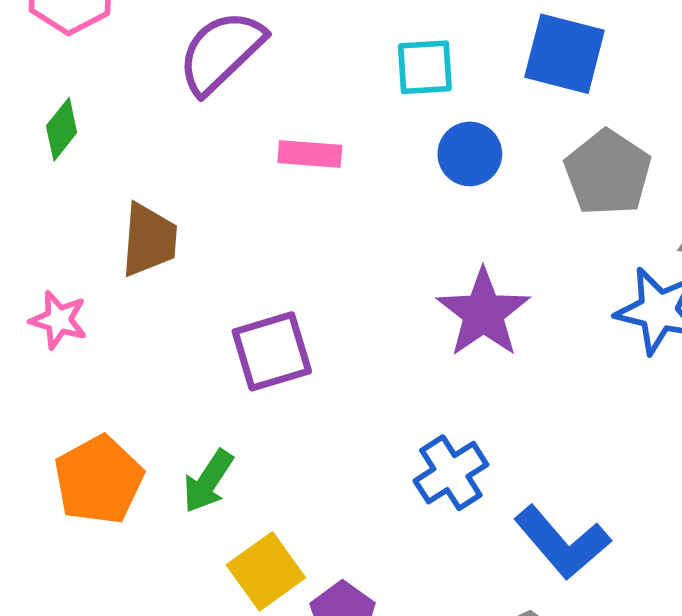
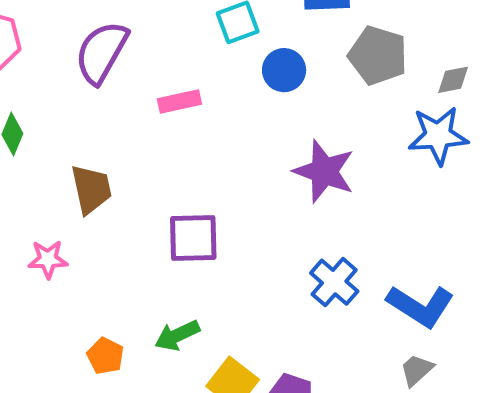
purple square: (272, 351) -> (193, 238), turned 32
orange pentagon: (99, 480) -> (105, 356), size x0.6
green arrow: (208, 481) -> (177, 335), turned 48

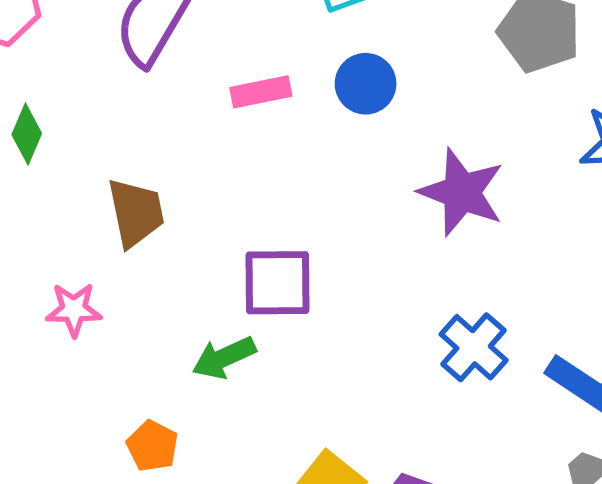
blue circle: (284, 70) -> (366, 84), moved
green arrow: (177, 335) -> (224, 358), moved

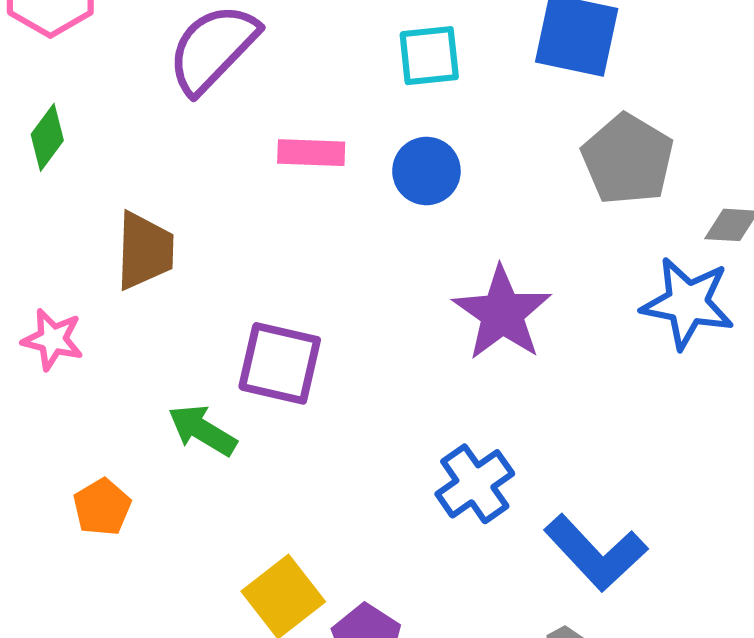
green arrow: (224, 358) -> (202, 430), turned 42

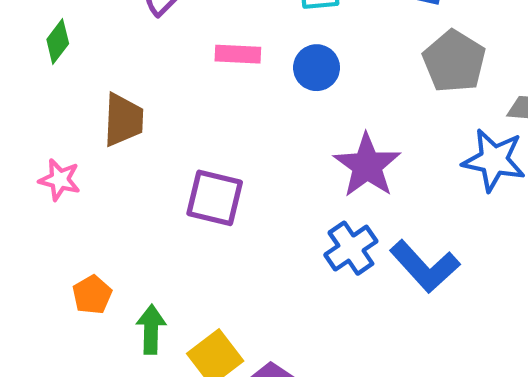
green arrow: (202, 430) -> (151, 329), moved, turned 60
blue cross: (475, 484) -> (351, 248), moved
blue L-shape: (596, 553) -> (425, 266), moved

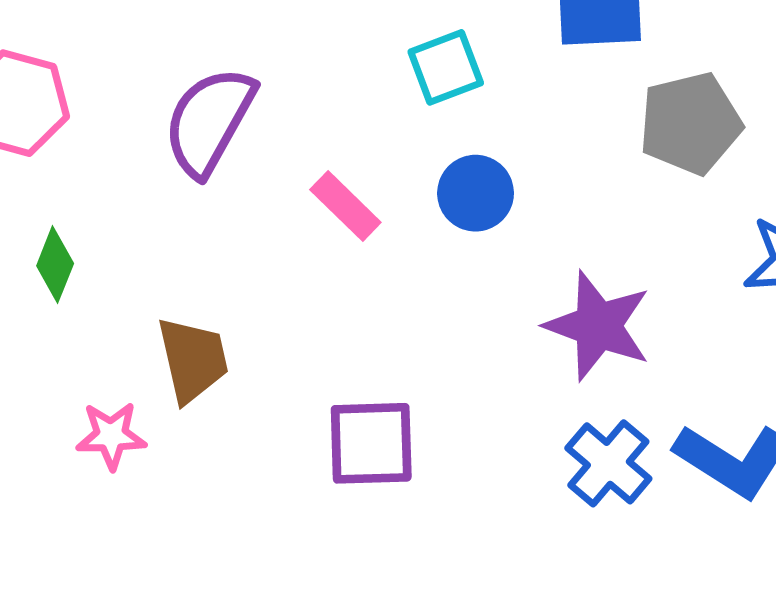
pink rectangle: (238, 54) -> (345, 206), turned 57
gray pentagon: (454, 61) -> (690, 123), turned -30
pink star: (60, 180) -> (111, 436), moved

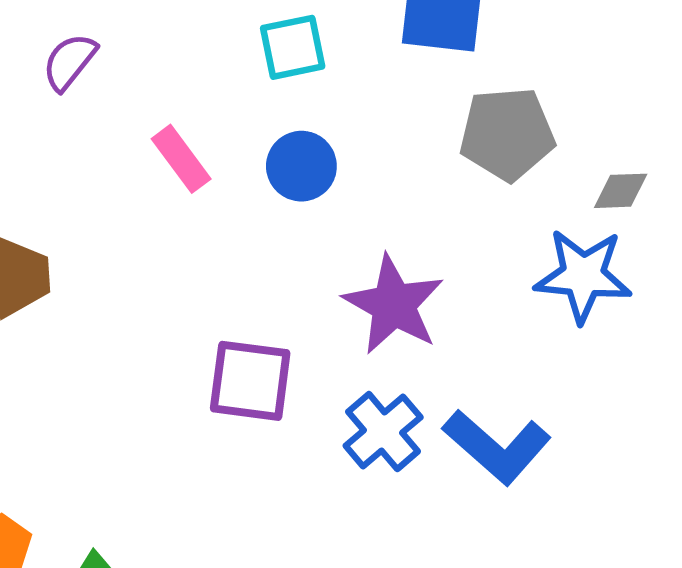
purple semicircle: (209, 121) -> (69, 62), size x0.6
purple square: (371, 443) -> (250, 381), moved

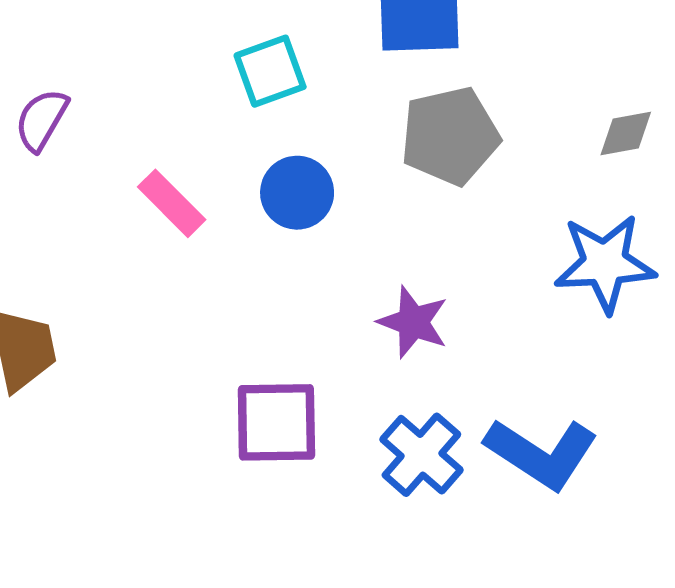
gray pentagon: (507, 134) -> (450, 136), moved
gray diamond: (621, 191) -> (626, 133), moved
purple star: (394, 305) -> (413, 322), size x0.7

